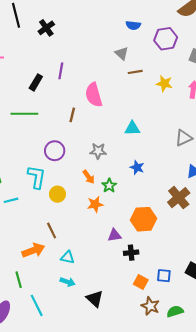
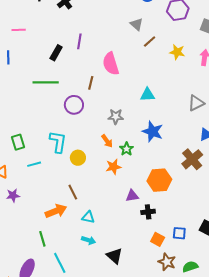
brown line: (135, 72) -> (150, 42), turned -32
purple circle: (55, 151) -> (74, 105), moved
blue star: (137, 167) -> (153, 131), size x1.5

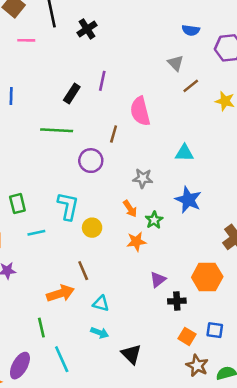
pink line: (19, 30) -> (26, 40), moved
orange hexagon: (159, 180) -> (207, 277), moved
purple triangle: (132, 196) -> (158, 280), turned -32

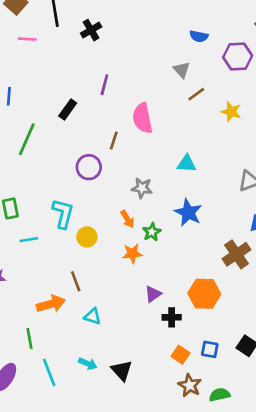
black rectangle: (72, 93) -> (68, 109), moved
green line: (57, 130) -> (27, 139), moved, turned -72
cyan arrow: (100, 333) -> (88, 364), moved

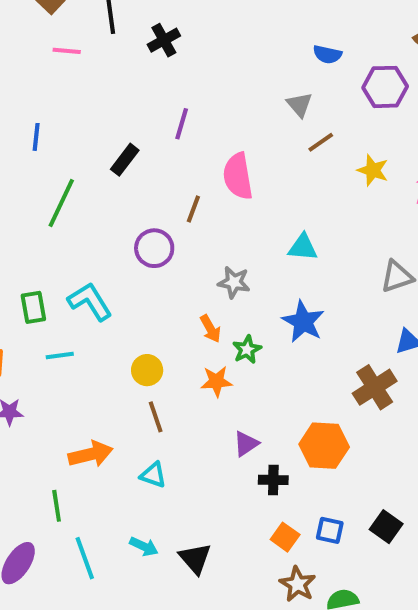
cyan L-shape: (63, 213) -> (90, 302), moved, turned -48
yellow circle: (87, 237) -> (147, 370), moved
brown line: (76, 281) -> (156, 417), moved

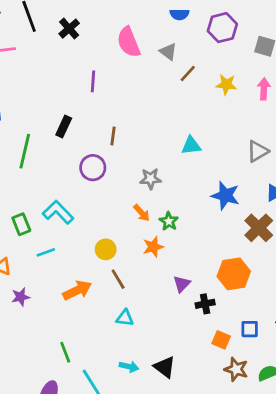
black rectangle: (125, 160) -> (64, 127), moved
pink semicircle: (238, 176) -> (129, 42), moved
blue star: (303, 322) -> (225, 196), moved
orange arrow: (91, 454) -> (77, 290), moved

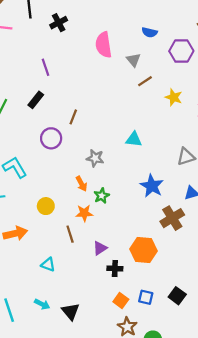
purple line: (93, 81) -> (45, 67), moved, turned -36
brown line: (118, 279) -> (70, 234), moved

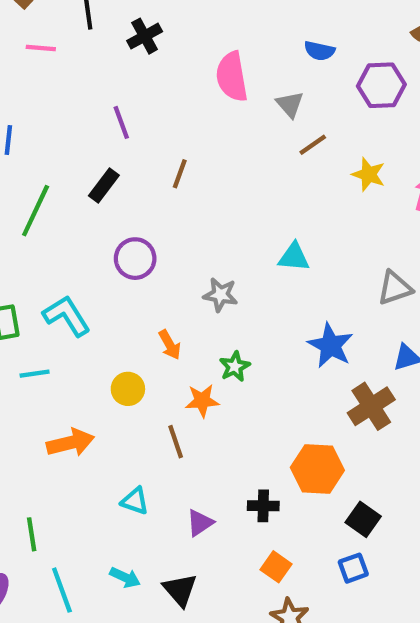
brown line: (73, 117) -> (180, 174), moved
orange arrow: (81, 184) -> (170, 345), moved
purple triangle: (100, 248) -> (200, 523), moved
black square: (177, 296) -> (363, 519), moved
blue square: (146, 297) -> (353, 568), moved, turned -32

